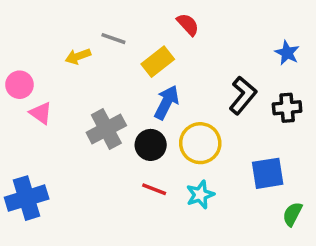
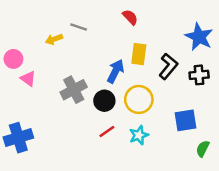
blue star: (287, 53) -> (199, 37), size x1.6
yellow rectangle: (158, 62) -> (139, 54), moved, turned -45
red line: (154, 189) -> (107, 131), turned -56

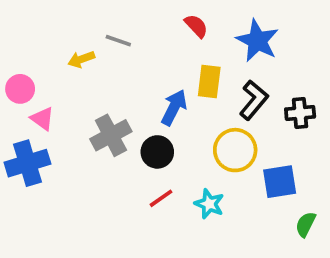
blue star: (199, 37) -> (257, 41), moved
yellow circle: (139, 99) -> (235, 150), moved
cyan star: (139, 135) -> (209, 204), turned -30
blue cross: (18, 138) -> (27, 163), moved

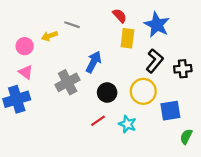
yellow rectangle: (209, 81) -> (127, 38), moved
pink circle: (20, 89) -> (25, 46), moved
blue arrow: (174, 107) -> (94, 62), moved
black circle: (157, 152) -> (107, 92), moved

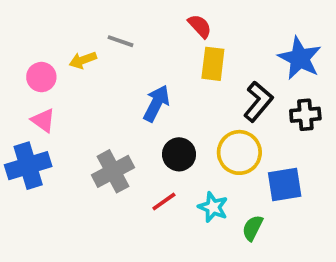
blue star: (157, 25) -> (300, 58), moved
gray cross: (68, 82) -> (113, 171), moved
green semicircle: (186, 137) -> (253, 228), moved

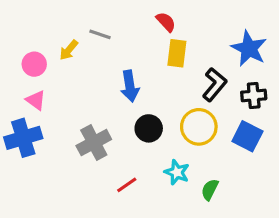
yellow arrow: (83, 60) -> (69, 50), turned -30
blue arrow: (156, 103) -> (130, 86), turned 144
blue square: (285, 185) -> (247, 136), moved, turned 36
red line: (164, 201) -> (127, 185), moved

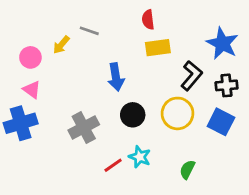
red semicircle: (166, 22) -> (148, 20), turned -144
yellow rectangle: (177, 53) -> (158, 48), turned 75
cyan star: (177, 172) -> (140, 157), moved

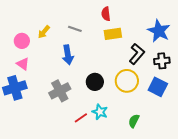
gray line: (89, 31) -> (75, 29), moved
blue arrow: (116, 77) -> (68, 55), moved

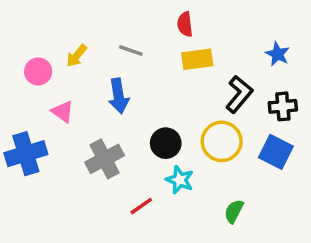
blue star: (159, 31) -> (278, 54), size x0.6
pink triangle: (23, 64) -> (63, 112), moved
cyan star: (100, 112) -> (180, 180), moved

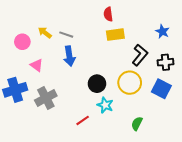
gray line: (131, 51) -> (66, 35), moved
yellow arrow: (77, 56) -> (45, 33), turned 88
gray cross: (105, 159) -> (46, 98), moved

